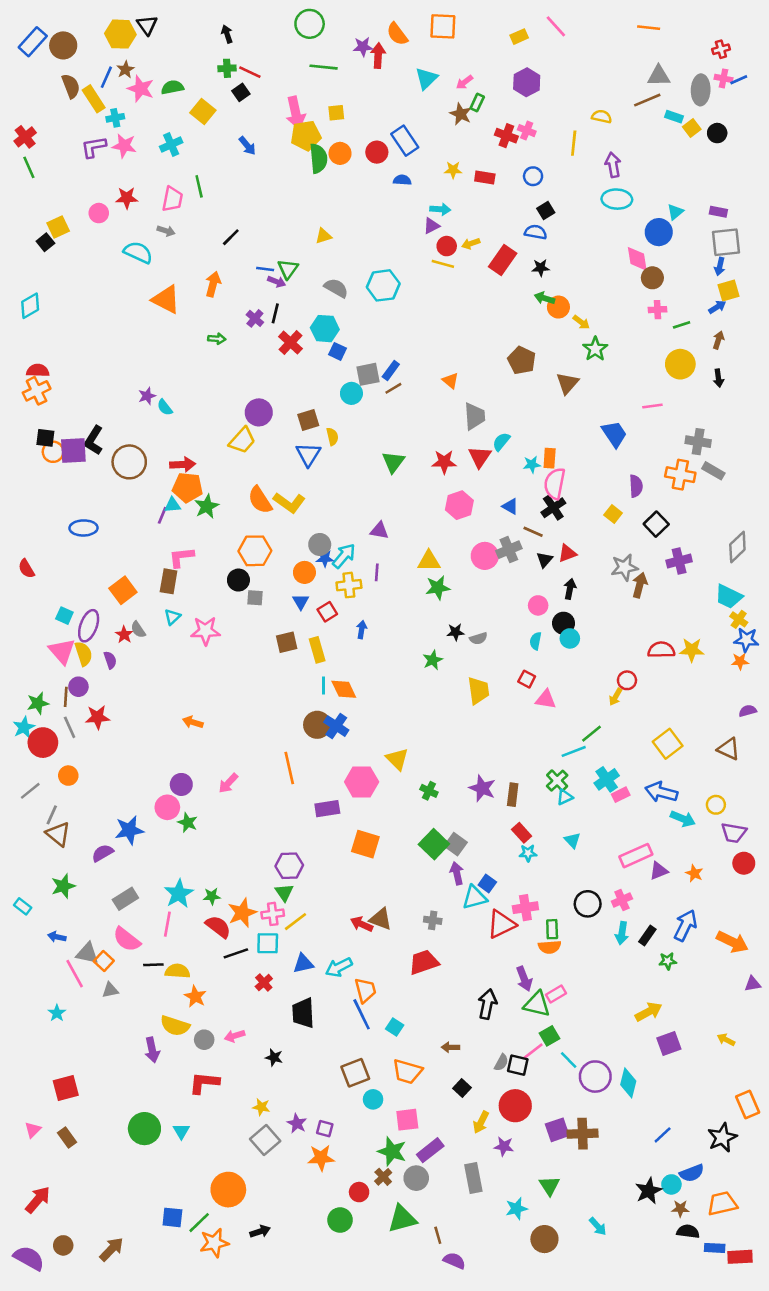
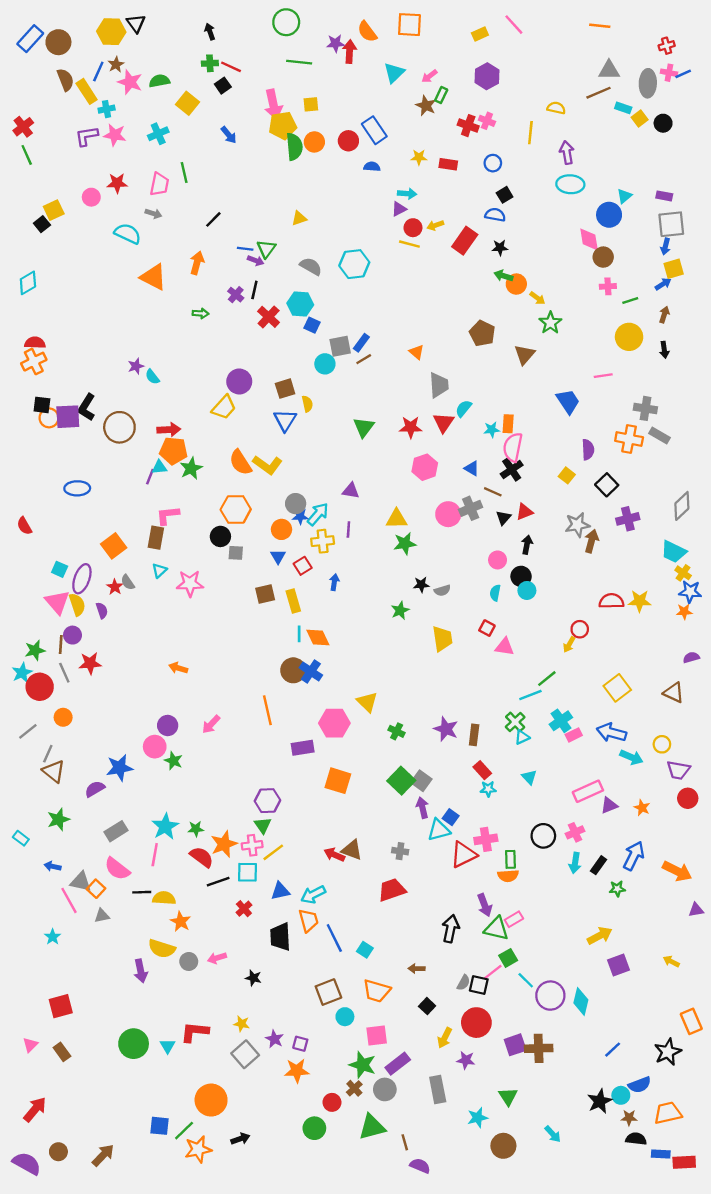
orange trapezoid: (365, 990) -> (309, 920), moved
red L-shape: (204, 1083) -> (195, 1032), moved

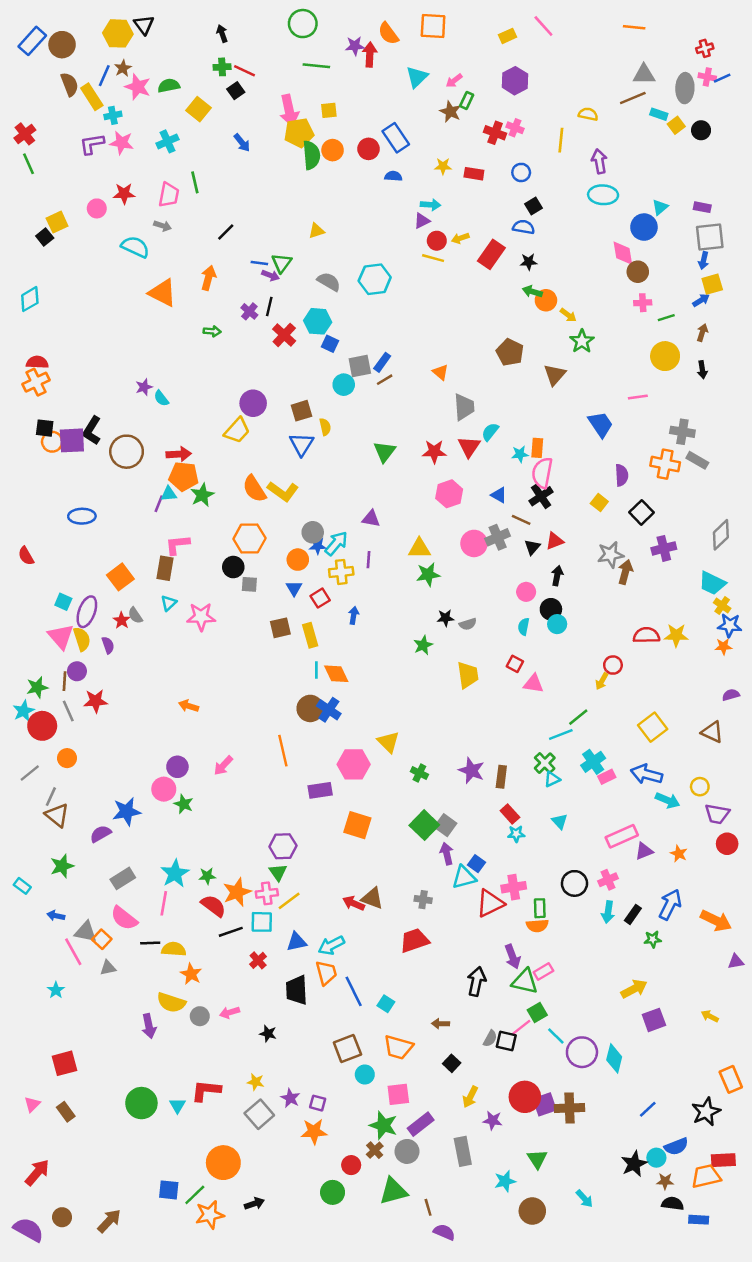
red circle: (476, 1023) -> (525, 1097), moved
red rectangle: (684, 1162) -> (723, 1160), moved

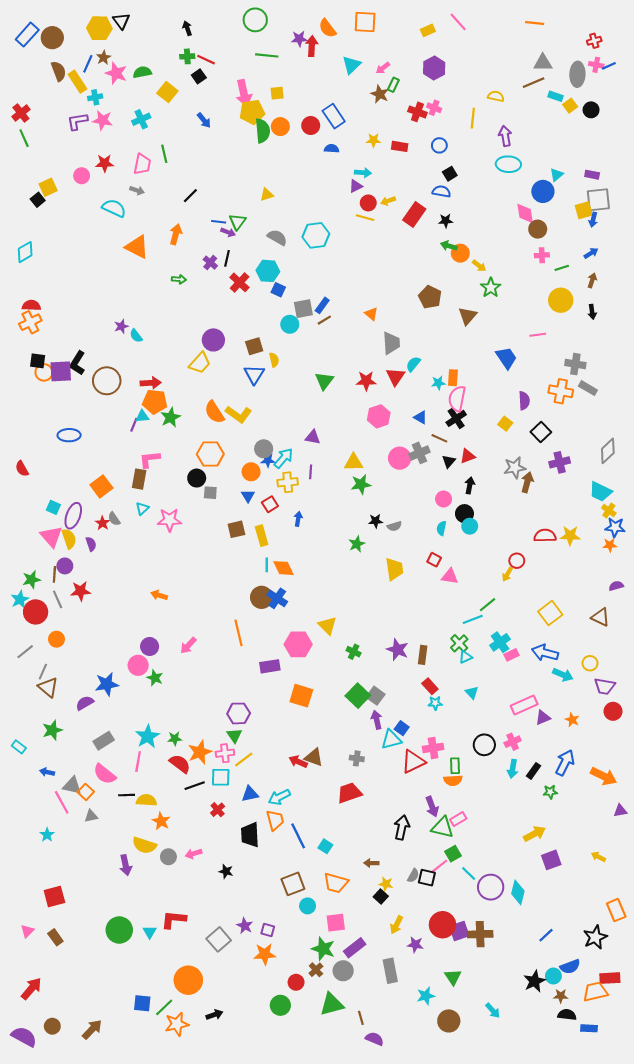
yellow square: (712, 284) -> (584, 210), moved
yellow star: (256, 1082) -> (386, 884), moved

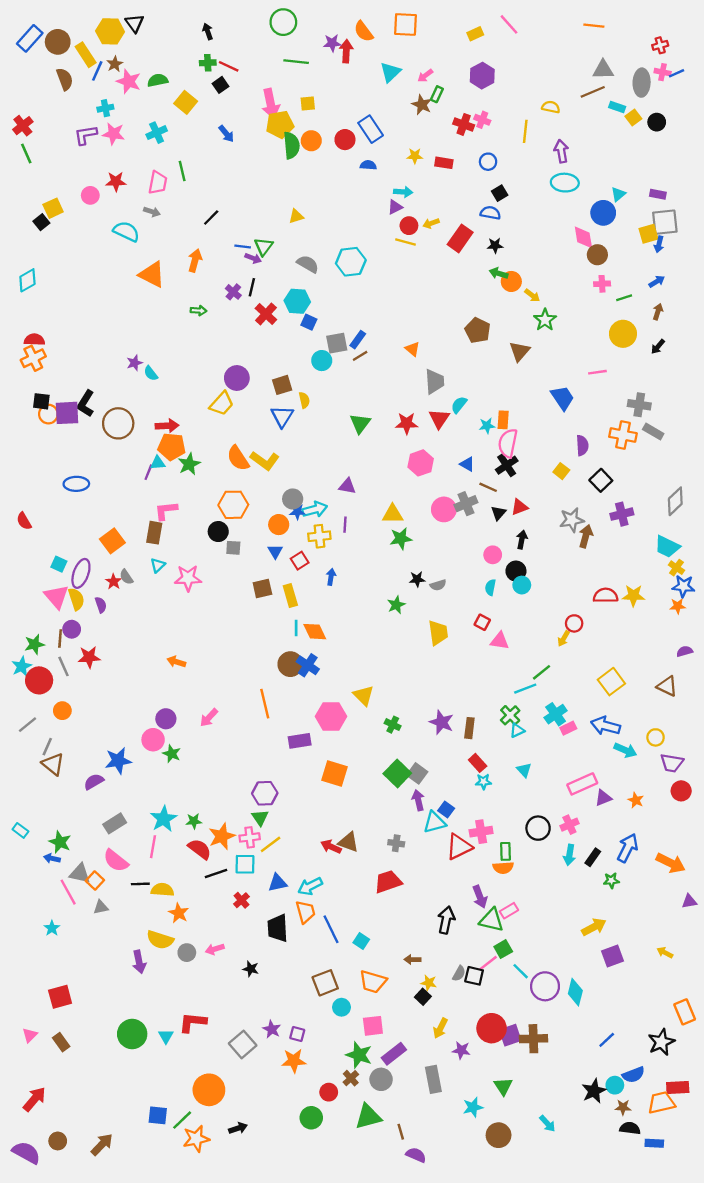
yellow rectangle: (77, 82) -> (86, 55), moved
black arrow: (592, 312) -> (658, 347), turned 48
cyan arrow: (283, 458) -> (315, 509), turned 35
green star: (52, 730) -> (60, 842), moved, turned -30

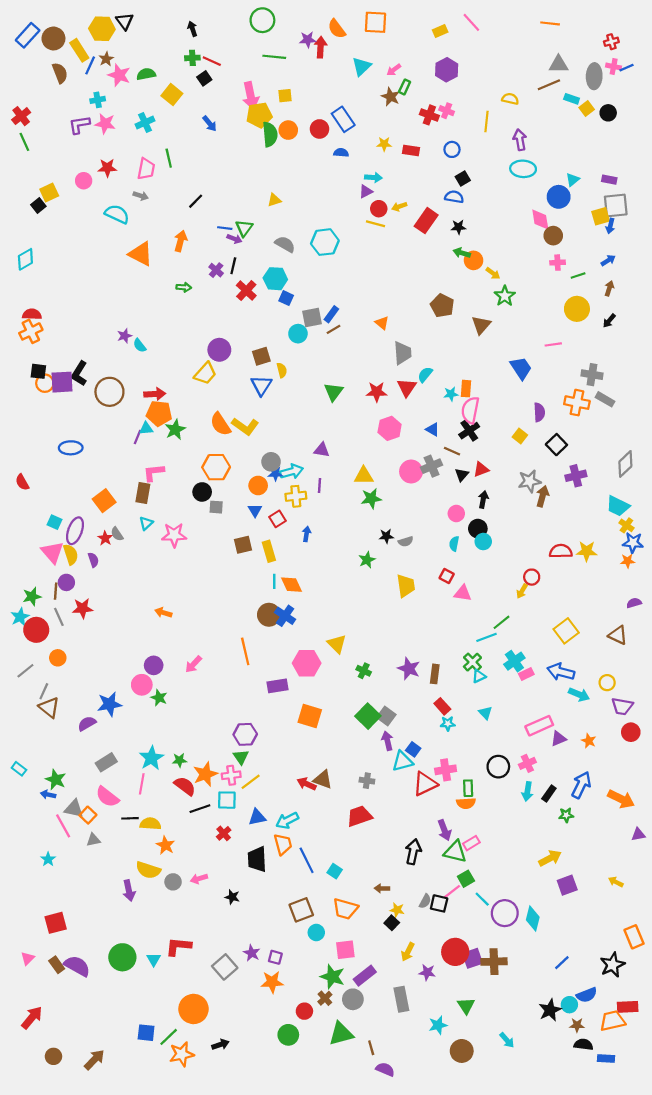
purple semicircle: (26, 1153) -> (77, 966), moved

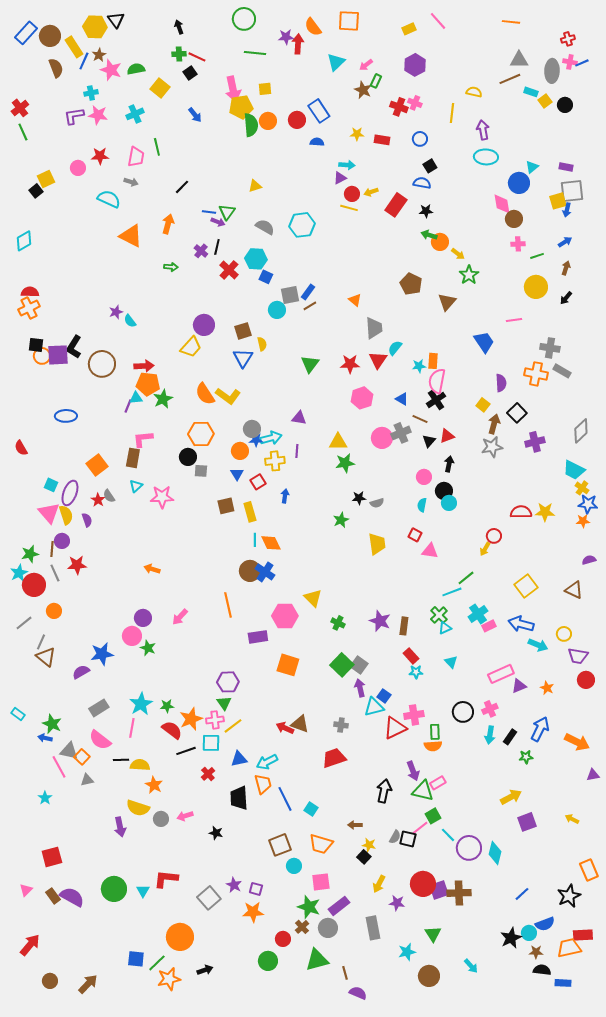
brown arrow: (542, 496) -> (494, 424), moved

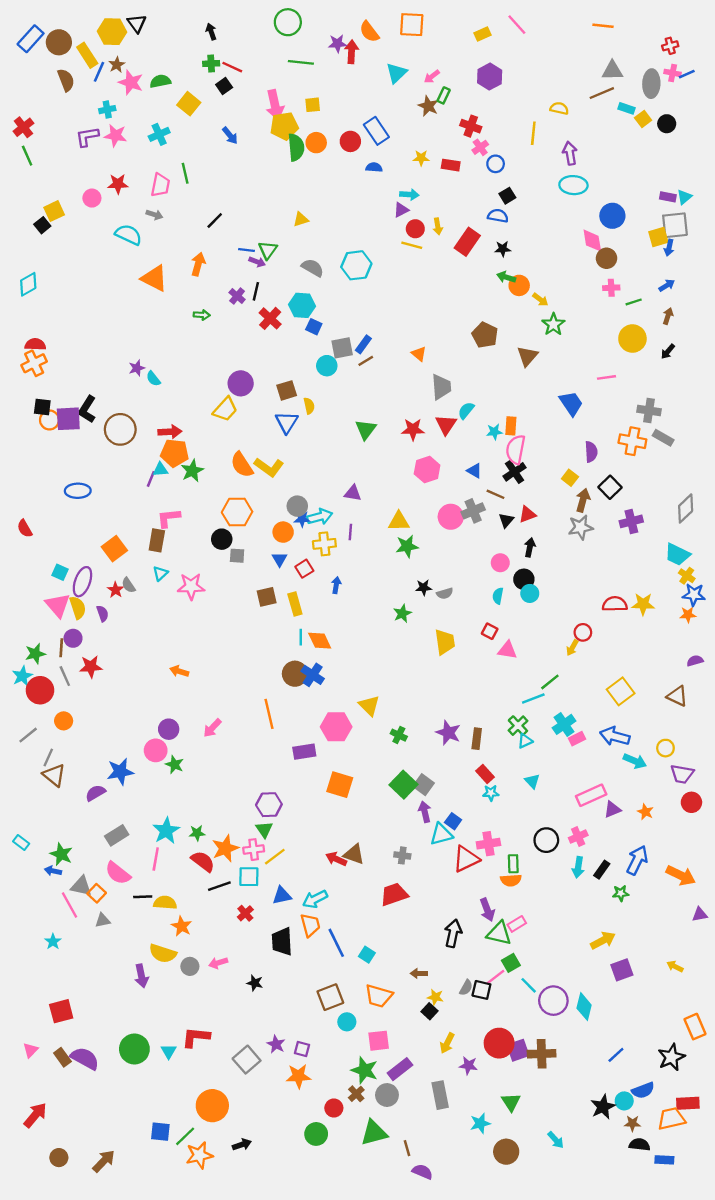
pink cross: (415, 103) -> (480, 147), moved, turned 32
cyan triangle: (532, 167) -> (684, 197), moved
yellow arrow: (371, 192) -> (438, 226), turned -80

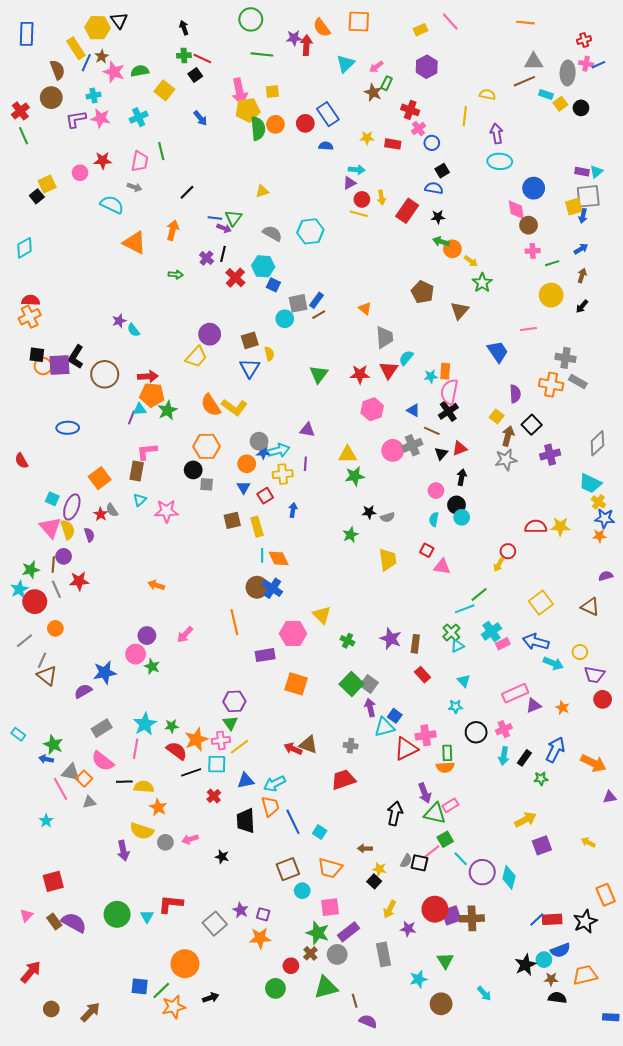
blue rectangle: (31, 39) -> (27, 34), turned -40
brown circle: (59, 42) -> (51, 98), moved
cyan star: (491, 793) -> (455, 707), moved
red rectangle: (688, 1103) -> (552, 919), moved
blue rectangle: (664, 1160) -> (611, 1017), moved

